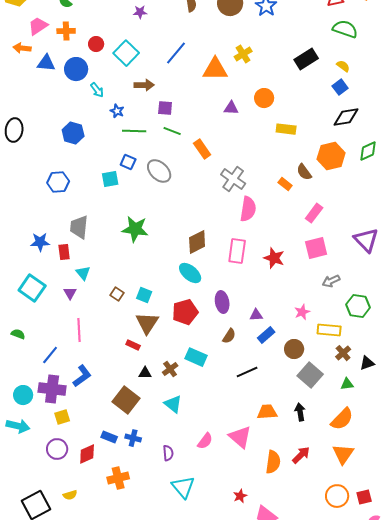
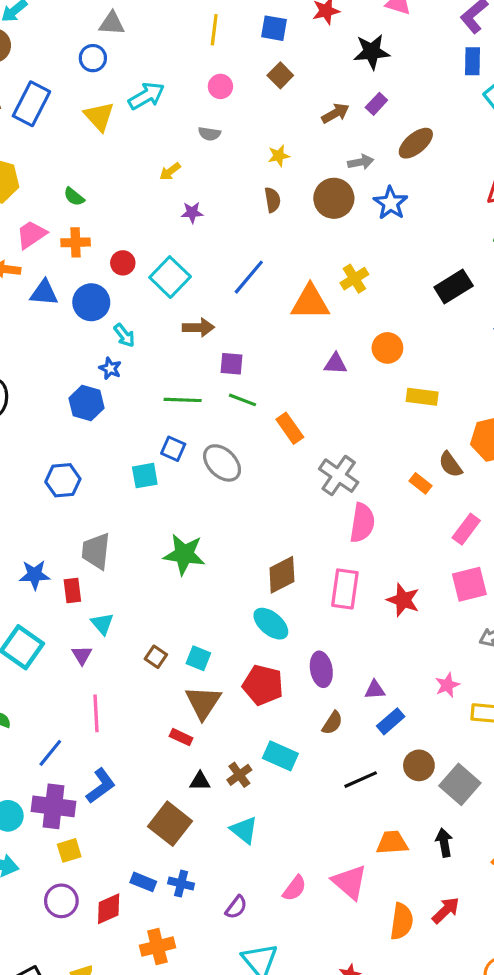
blue star: (117, 111) -> (110, 368), moved
red pentagon: (185, 312) -> (263, 685), turned 30
brown circle: (294, 349) -> (419, 765), moved
purple semicircle: (168, 453) -> (236, 907), turned 42

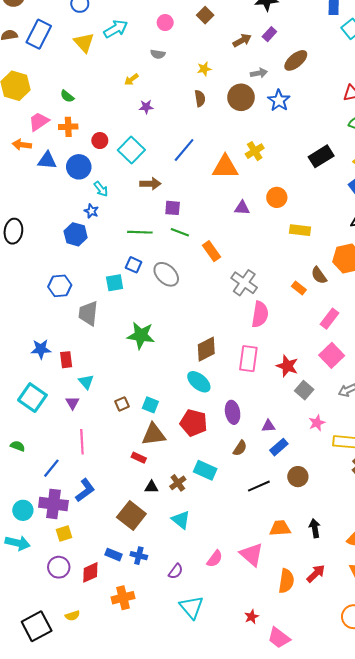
gray trapezoid: (96, 551) -> (88, 313), moved
pink square: (469, 584) -> (332, 355), turned -30
brown square: (156, 657) -> (122, 404), turned 32
brown triangle: (203, 702) -> (154, 434), turned 50
gray square: (460, 784) -> (304, 390), moved, size x0.7

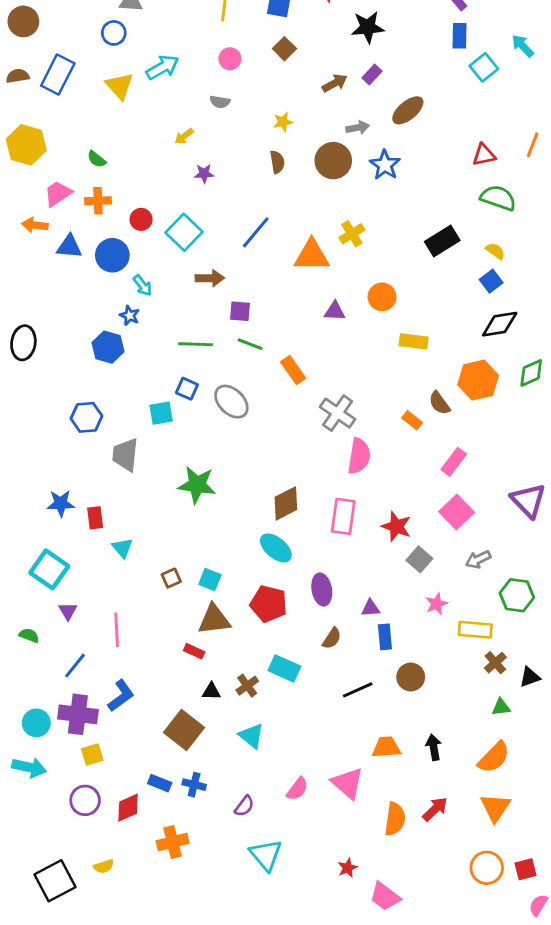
purple triangle: (72, 403) -> (68, 611), moved
blue rectangle: (279, 447) -> (385, 637), turned -54

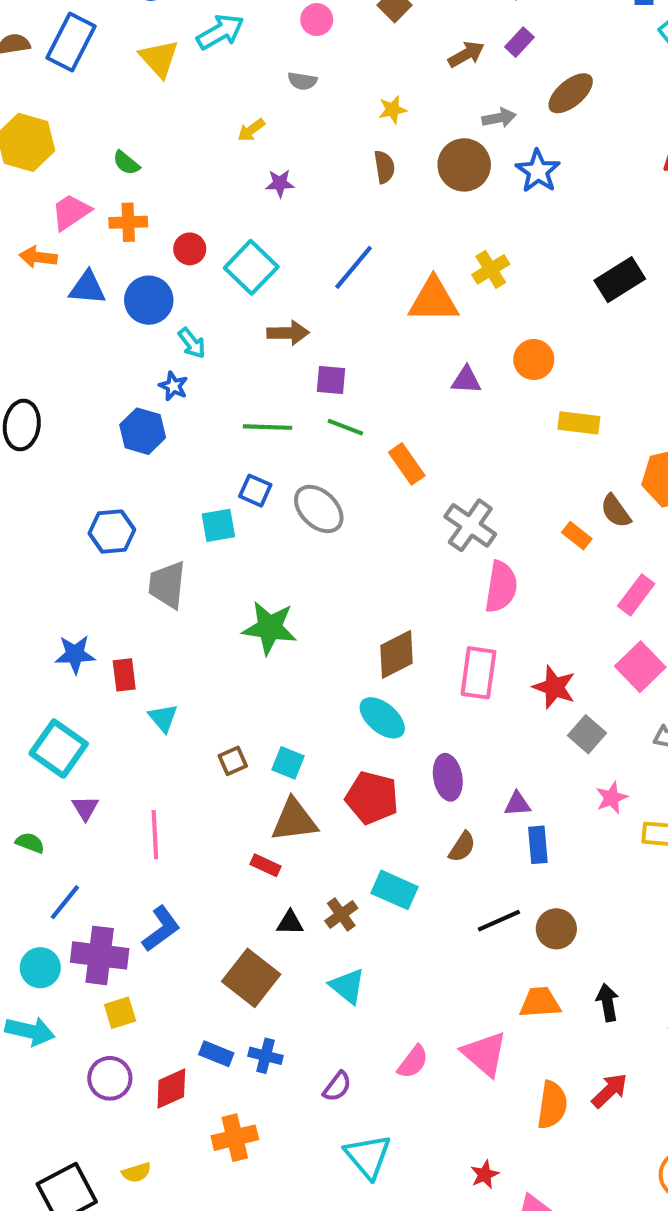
blue line: (75, 666) -> (65, 902), moved
brown circle: (411, 677) -> (556, 929), moved

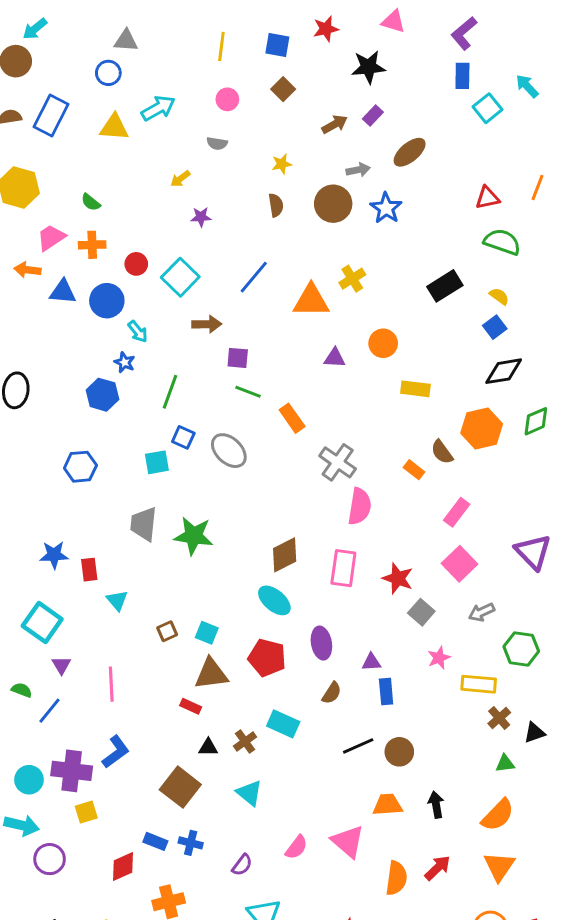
yellow triangle: (159, 58) -> (114, 127), turned -44
green line: (268, 427) -> (170, 392), moved, turned -72
gray trapezoid: (167, 585) -> (144, 524), moved
blue line: (65, 902) -> (50, 711), moved
purple circle: (110, 1078) -> (50, 859), moved

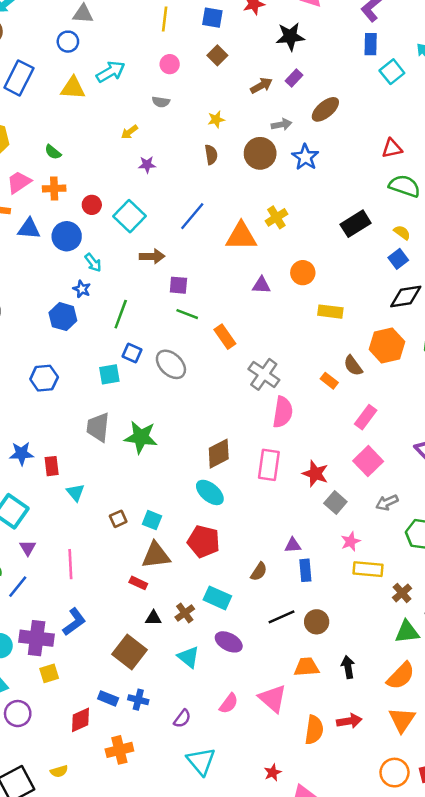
purple ellipse: (321, 643) -> (229, 642), moved, turned -52
yellow rectangle: (479, 684) -> (368, 569), moved
green triangle: (505, 764) -> (407, 632), size x1.5
red arrow: (438, 868) -> (349, 721), turned 35

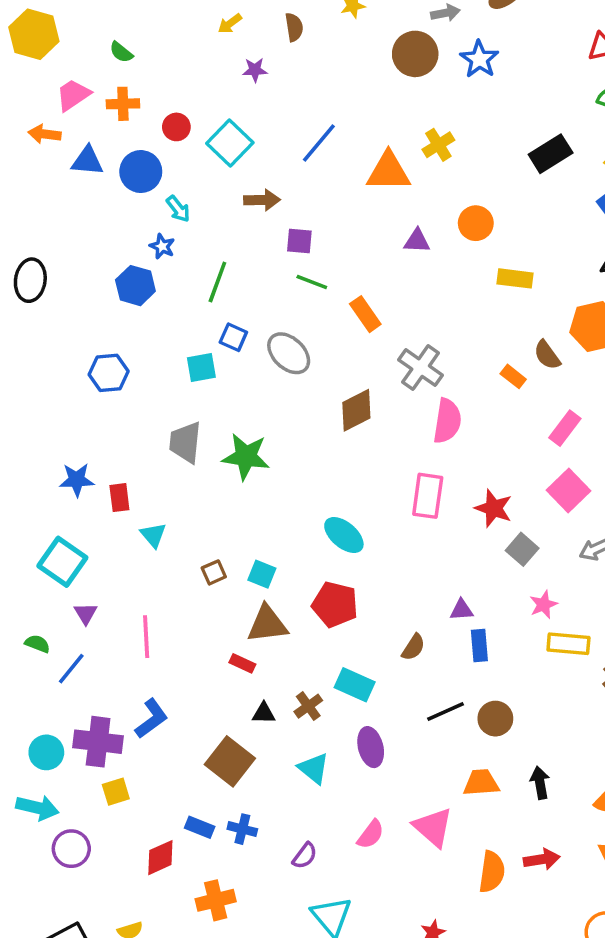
brown semicircle: (211, 155) -> (294, 27), moved
brown diamond: (219, 454) -> (356, 410), moved
purple ellipse: (229, 642) -> (371, 747), turned 48

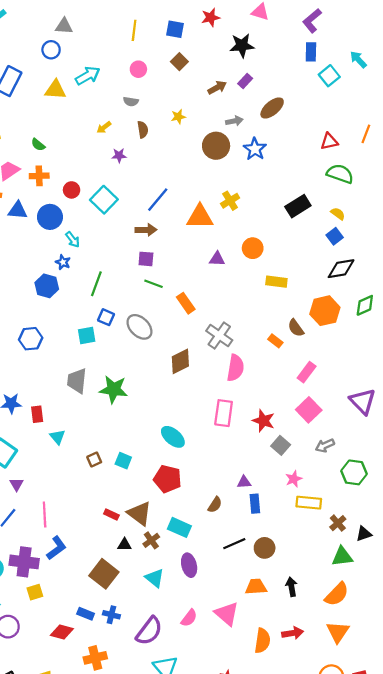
brown arrow: (262, 200) -> (146, 230), moved
brown triangle: (267, 624) -> (139, 513), moved, turned 44
pink line: (146, 637) -> (45, 514), moved
purple semicircle: (305, 856) -> (149, 631), size x1.8
red diamond: (160, 858) -> (62, 632), turned 40

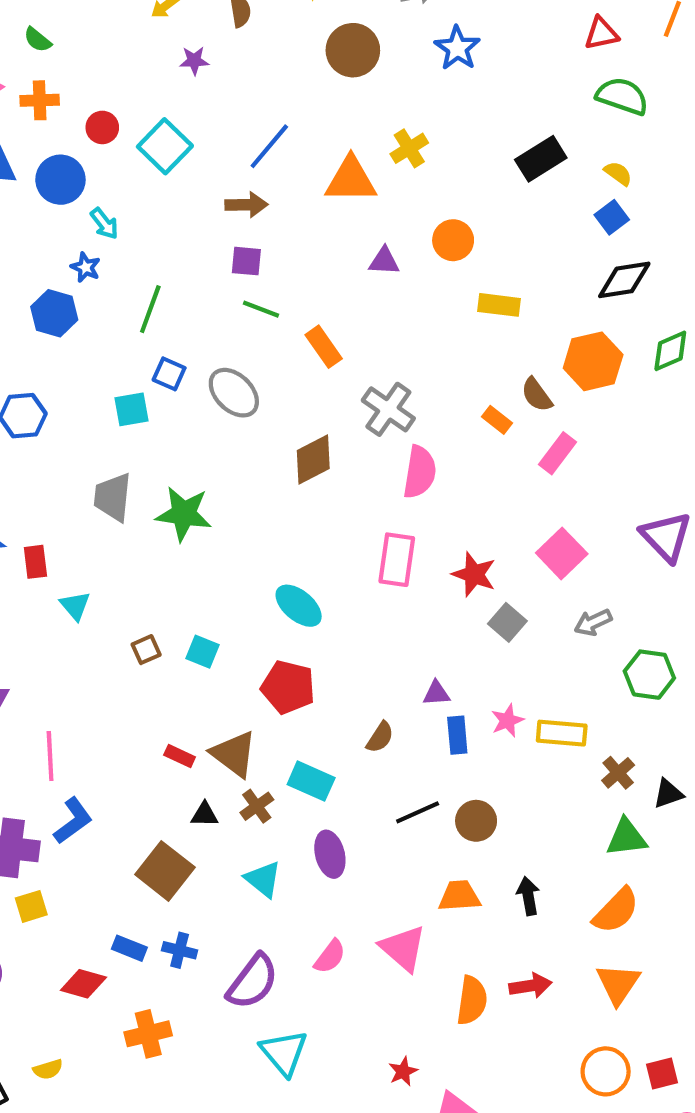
brown circle: (216, 146) -> (353, 50), moved
pink rectangle: (307, 372) -> (558, 453), moved
pink star: (294, 479) -> (507, 721), moved

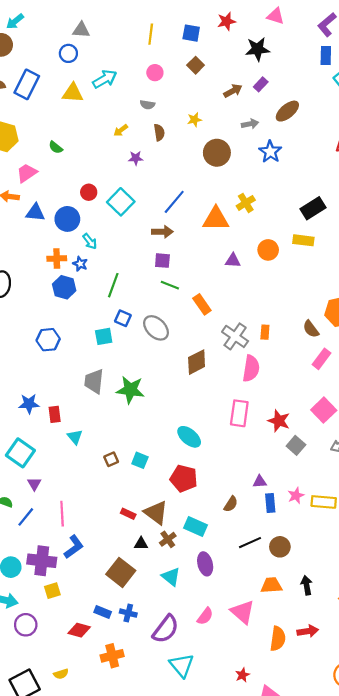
orange cross: (40, 100) -> (57, 258), moved
yellow rectangle: (499, 305) -> (303, 240), moved
orange rectangle: (497, 420) -> (265, 332), moved, turned 56

